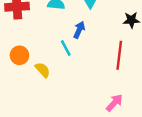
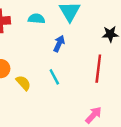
cyan line: (66, 48) -> (54, 77), moved

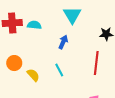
cyan semicircle: (36, 19) -> (34, 25), moved

